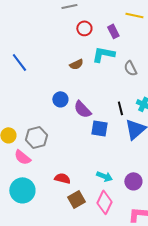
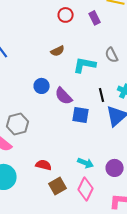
cyan L-shape: (103, 54) -> (85, 65), moved

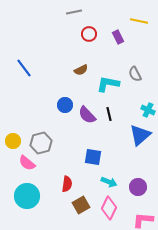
black line: (102, 95) -> (109, 114), moved
blue square: (81, 115) -> (93, 157), moved
red semicircle: (44, 165) -> (67, 184), turned 84

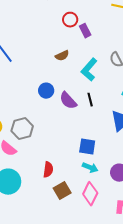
purple rectangle: (118, 37) -> (85, 31), moved
cyan L-shape: (108, 84) -> (89, 70), turned -60
blue square: (93, 157) -> (87, 147), moved

